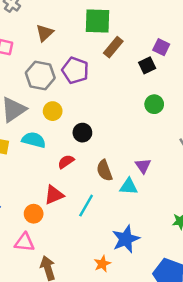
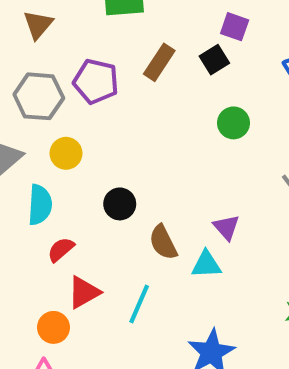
brown rectangle: (113, 47) -> (159, 62), moved
black circle: (82, 133) -> (120, 204), moved
cyan semicircle: (34, 140) -> (40, 205), turned 85
red semicircle: (66, 162) -> (61, 250), moved

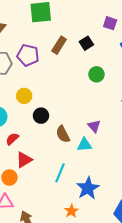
purple square: (235, 27) -> (110, 23), moved
yellow circle: (66, 153) -> (24, 96), moved
cyan line: (139, 304) -> (60, 173), moved

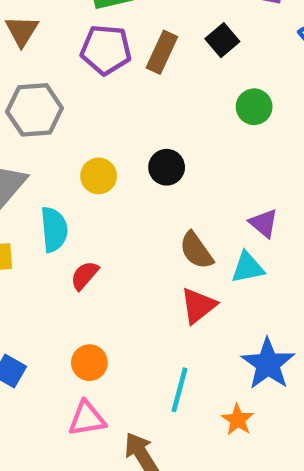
purple pentagon: (28, 55) -> (106, 50), moved
black circle: (41, 116) -> (167, 167), moved
red triangle: (24, 160) -> (198, 306), moved
cyan line: (60, 173) -> (179, 390), moved

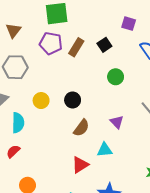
purple triangle: (264, 223) -> (117, 122), moved
brown semicircle: (196, 250) -> (81, 128), moved, turned -114
red semicircle: (85, 275) -> (13, 151), moved

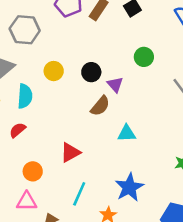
green circle: (116, 77) -> (144, 57), moved
purple triangle: (117, 122) -> (115, 85), moved
red triangle: (80, 165) -> (70, 152), moved

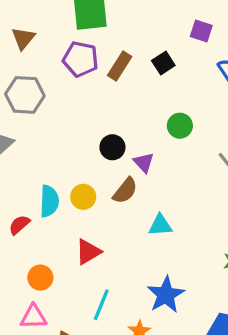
yellow circle: (54, 71) -> (83, 197), moved
cyan semicircle: (25, 96) -> (49, 201), moved

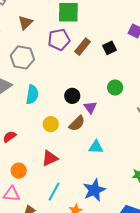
purple pentagon: (81, 59) -> (59, 40), turned -30
cyan semicircle: (49, 201) -> (32, 94), moved

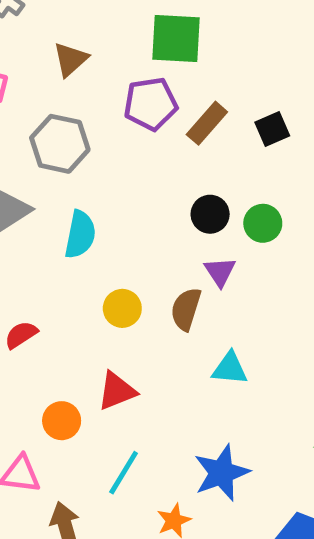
green circle: (115, 88) -> (263, 223), moved
black circle: (72, 96) -> (210, 214), moved
brown semicircle: (77, 123) -> (186, 309), turned 150
orange circle: (19, 171) -> (62, 421), moved

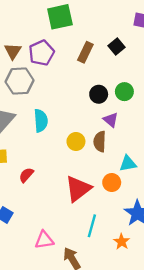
brown triangle: (70, 59) -> (13, 51), moved
purple pentagon: (151, 104) -> (41, 53), moved
yellow circle: (122, 308) -> (76, 142), moved
red triangle: (117, 391) -> (78, 189), size x1.4
orange circle: (62, 421) -> (112, 183), moved

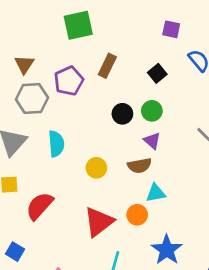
black square: (117, 46) -> (157, 73), moved
purple pentagon: (41, 53) -> (69, 81), moved
purple triangle: (111, 120) -> (152, 141), moved
brown semicircle: (100, 142) -> (139, 166), moved, turned -102
red semicircle: (26, 175) -> (40, 206), size x1.6

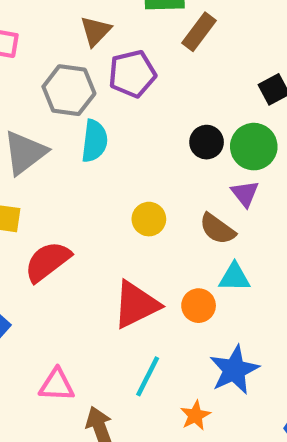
brown triangle: (24, 64) -> (96, 31), moved
brown rectangle: (107, 66) -> (199, 32), moved
green circle: (152, 111) -> (254, 147), size x1.4
cyan semicircle: (56, 144) -> (94, 141), moved
brown semicircle: (139, 166) -> (217, 229), turned 35

